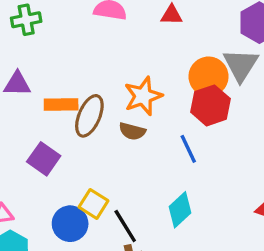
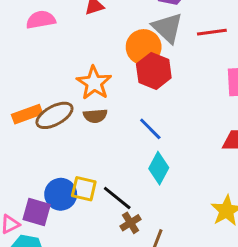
brown ellipse: (89, 116) -> (54, 115), turned 57
blue line: (188, 149) -> (150, 129), moved
purple square: (44, 159) -> (37, 212), moved
blue circle: (70, 224) -> (61, 194), moved

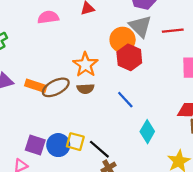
orange rectangle: (27, 114) -> (36, 86), turned 36
cyan diamond: (159, 168) -> (147, 132), moved
purple square: (37, 212) -> (35, 145), moved

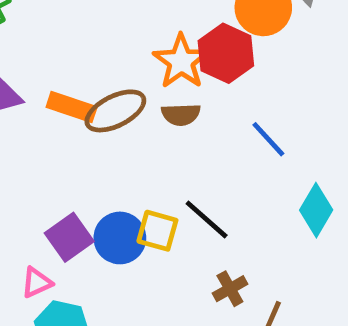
red hexagon: (129, 57) -> (226, 53), moved
purple square: (35, 145) -> (69, 237), turned 36
black line: (99, 149) -> (207, 220), moved

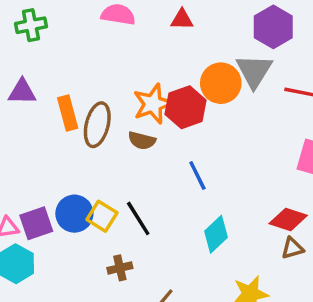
orange rectangle: (72, 107) -> (68, 113), turned 40
brown ellipse: (115, 111) -> (97, 125), turned -66
purple square: (69, 237) -> (36, 223), moved
brown cross: (230, 289) -> (120, 268), moved

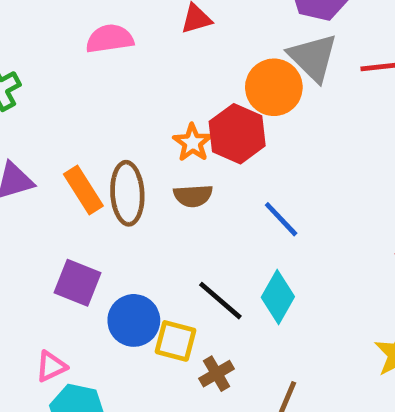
orange star: (153, 104) -> (192, 143), size x0.7
yellow square: (102, 216) -> (175, 341), moved
purple square: (36, 223) -> (78, 283), moved, turned -32
cyan diamond: (216, 234) -> (278, 297), moved

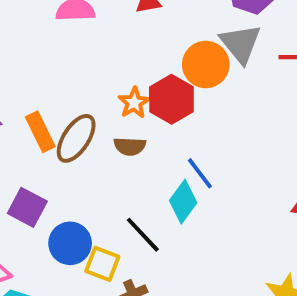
brown ellipse: (127, 193) -> (76, 138), turned 30
cyan diamond: (278, 297) -> (183, 202), moved

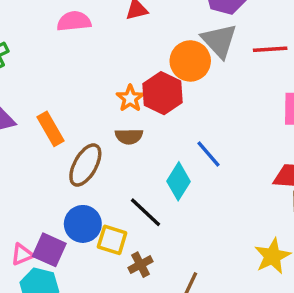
brown ellipse: (76, 138) -> (85, 165), moved
blue line: (200, 173) -> (208, 154), moved
purple square: (27, 207) -> (49, 250), moved

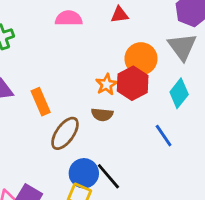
orange circle: (190, 61) -> (141, 59), moved
cyan diamond: (178, 181) -> (179, 93), moved
blue circle: (83, 224) -> (84, 173), moved

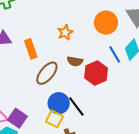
red hexagon: (133, 83) -> (96, 73), moved
orange star: (107, 84) -> (65, 32), moved
blue line: (164, 136) -> (115, 54), moved

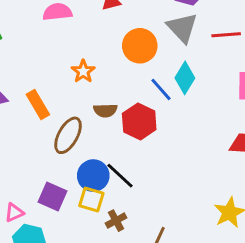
purple square: (17, 118) -> (52, 196), moved

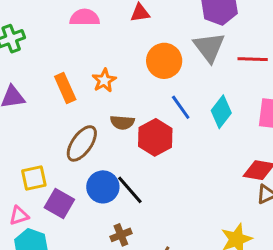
cyan diamond: (185, 78) -> (221, 112), moved
orange rectangle: (38, 105) -> (65, 88), moved
yellow square: (91, 200) -> (34, 178), moved, turned -35

